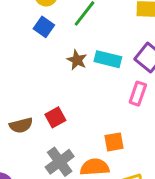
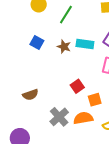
blue square: (44, 27) -> (37, 42), moved
red square: (55, 117) -> (77, 86), moved

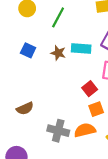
red square: (77, 86) -> (90, 89), moved
gray cross: (59, 117) -> (58, 131), turned -30

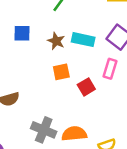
blue square: (28, 50) -> (22, 33), turned -32
orange square: (96, 109) -> (61, 72), moved

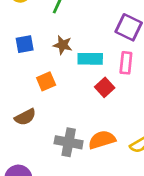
cyan rectangle: (83, 40) -> (90, 59), moved
orange square: (61, 72) -> (46, 81), moved

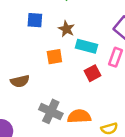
orange square: (46, 81) -> (54, 57), moved

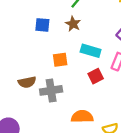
brown star: (66, 29) -> (73, 24), moved
gray cross: (51, 111) -> (51, 90), moved, turned -35

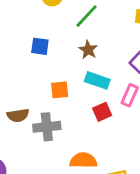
brown star: (73, 24) -> (88, 50), moved

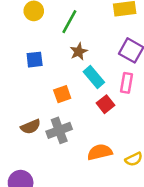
brown star: (88, 50) -> (79, 52), turned 30
cyan rectangle: (97, 80) -> (94, 77), turned 45

